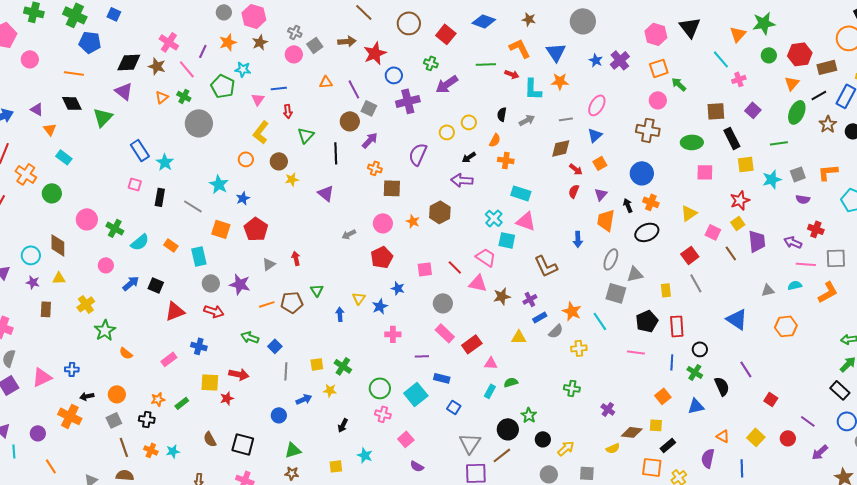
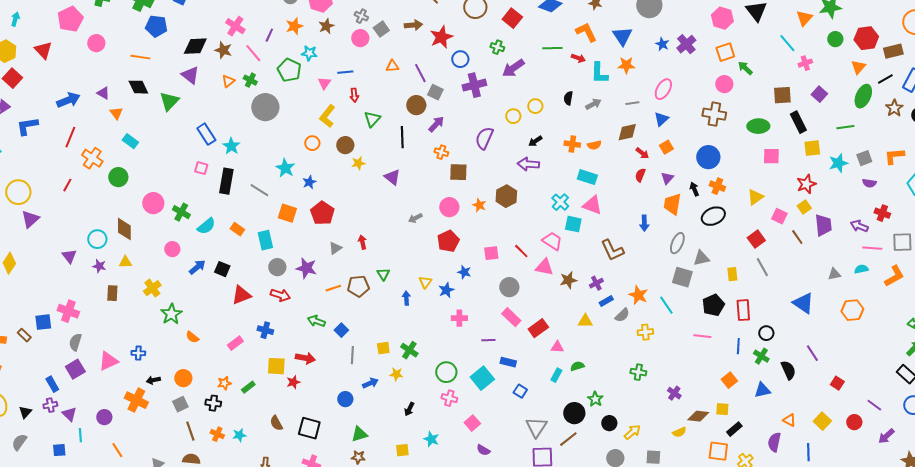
orange semicircle: (495, 140) -> (594, 145), moved, turned 48
black rectangle: (160, 197) -> (226, 181), size x1.4

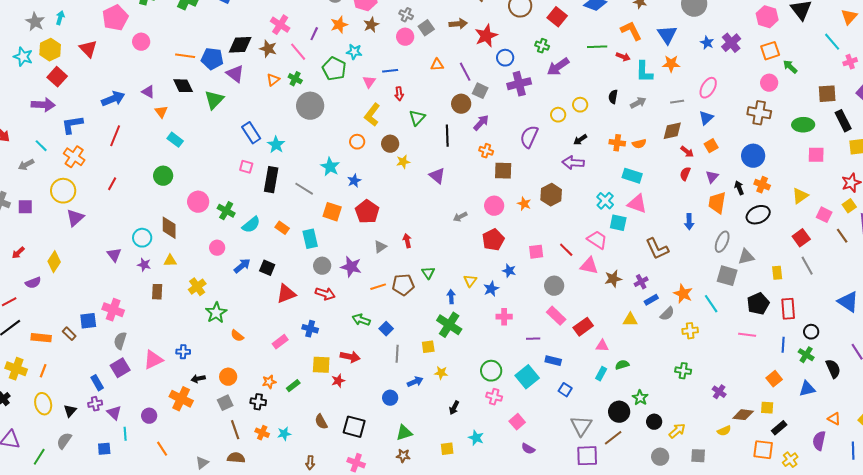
blue pentagon: (156, 26) -> (212, 59), moved
orange cross: (92, 158) -> (74, 157), moved
green cross: (409, 350) -> (449, 325), moved, size x1.4

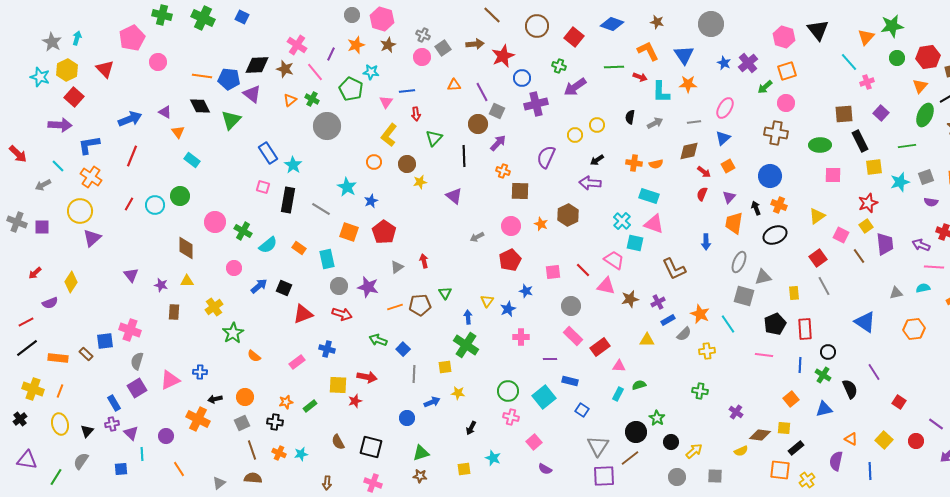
green arrow: (790, 67) -> (765, 87), moved, turned -84
cyan circle: (142, 238) -> (155, 205), moved

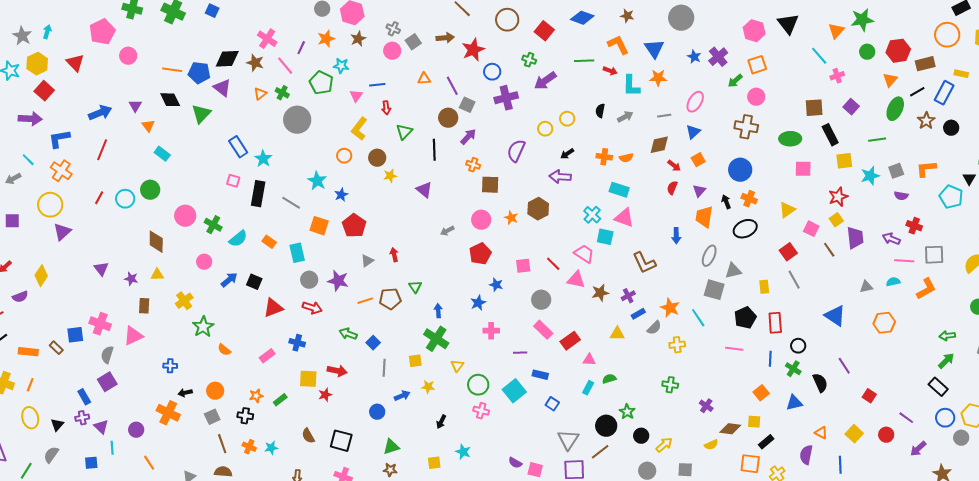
purple triangle: (165, 112) -> (135, 106), turned 32
yellow triangle: (487, 301) -> (457, 366), moved
pink triangle: (170, 380) -> (133, 336), moved
pink square: (534, 442) -> (535, 470), moved, turned -35

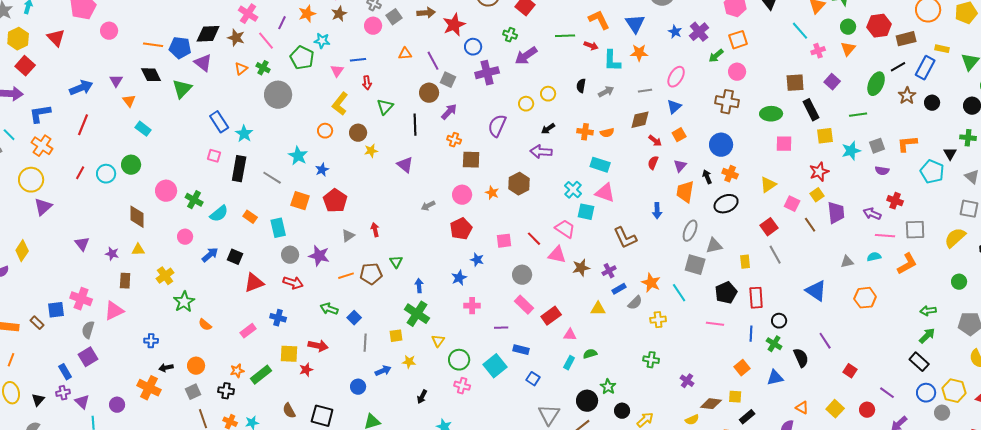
orange triangle: (890, 80) -> (848, 49), moved
green rectangle: (280, 400) -> (261, 375), size x1.5

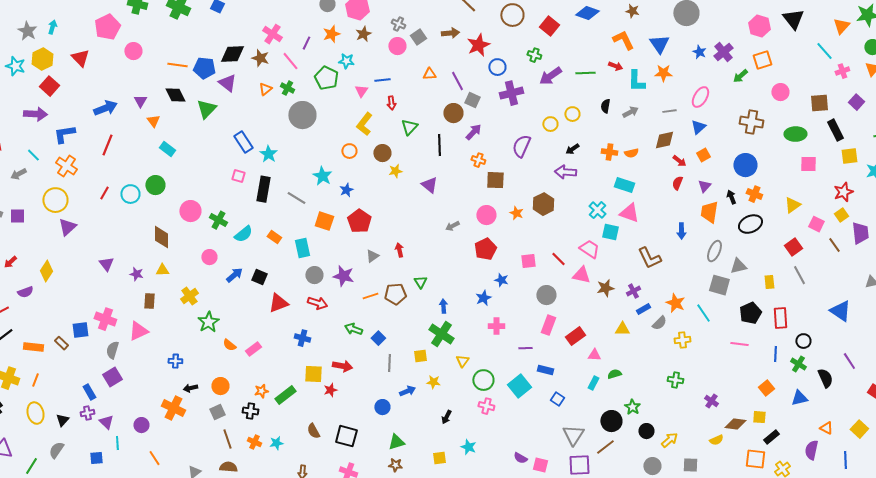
green line: (565, 36) -> (585, 73), moved
pink circle: (737, 72) -> (780, 92), moved
pink rectangle: (524, 305) -> (548, 325), turned 66
pink rectangle: (248, 331) -> (253, 349), moved

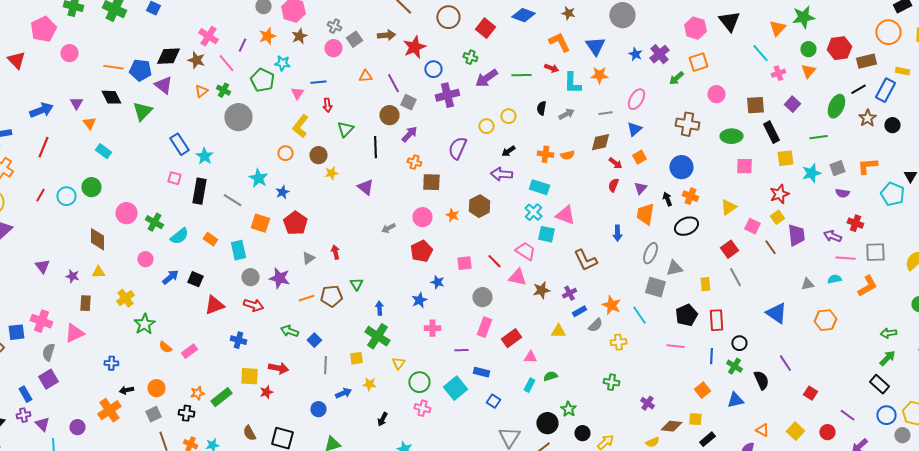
cyan rectangle: (624, 185) -> (539, 187), moved
orange cross: (173, 408) -> (109, 410), turned 30

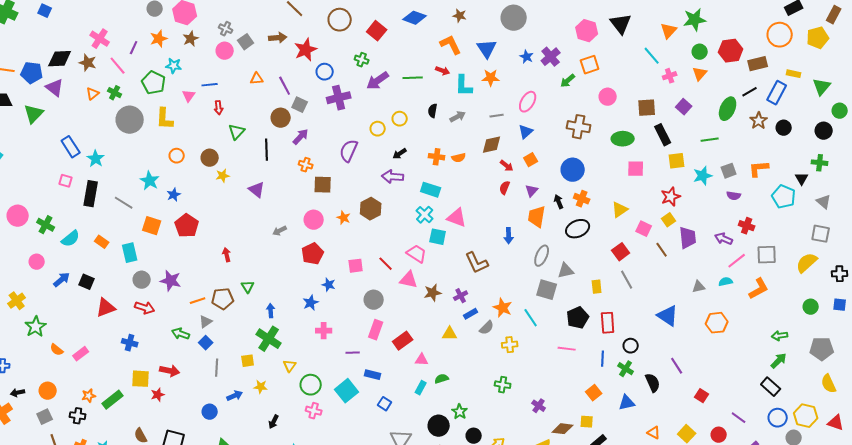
yellow L-shape: (300, 126) -> (165, 119), moved, turned -35
gray triangle: (308, 258) -> (206, 322), moved
pink line: (845, 258) -> (737, 261), turned -42

